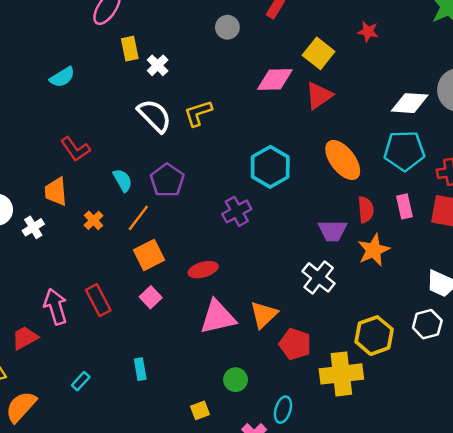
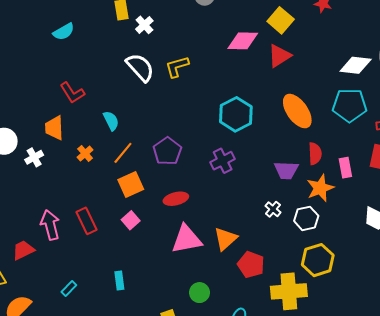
purple pentagon: (167, 180) -> (167, 151), moved
pink rectangle: (404, 206) -> (345, 168), moved
purple cross: (237, 211) -> (223, 161), moved
white cross: (319, 277) -> (273, 209), size x0.6
white hexagon: (427, 324) -> (306, 218), moved

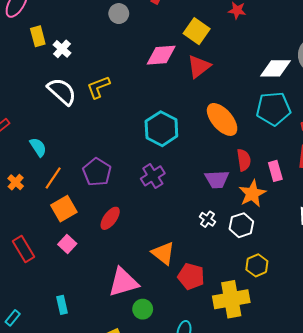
red ellipse: (176, 199) -> (110, 218), turned -35
pink triangle: (187, 239) -> (123, 282), moved
orange triangle: (225, 239) -> (163, 253), turned -35
yellow hexagon: (318, 260) -> (257, 265), size x0.7

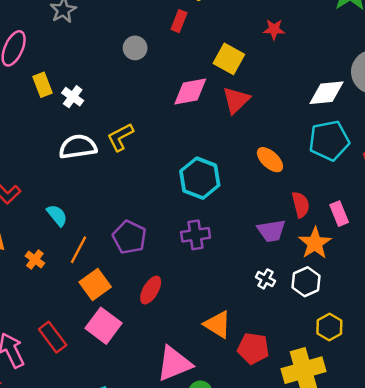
white semicircle: (62, 91) -> (78, 147), turned -44
orange ellipse: (222, 119) -> (270, 160), size x0.7
purple cross: (153, 176) -> (196, 235), turned 30
pink square: (67, 244) -> (103, 326), size x1.6

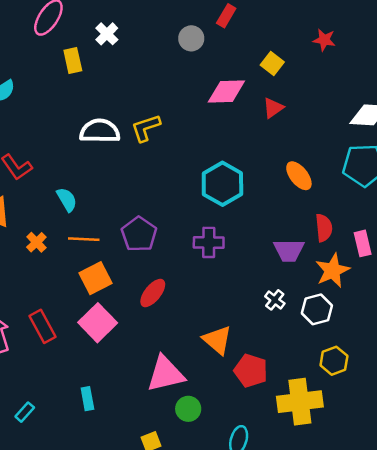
gray circle: (135, 48) -> (191, 38), moved
yellow square: (229, 59) -> (272, 63), size x0.7
white cross: (73, 97) -> (107, 34), moved
red triangle: (236, 100) -> (273, 108), size x0.7
orange line: (79, 250) -> (84, 239), turned 56

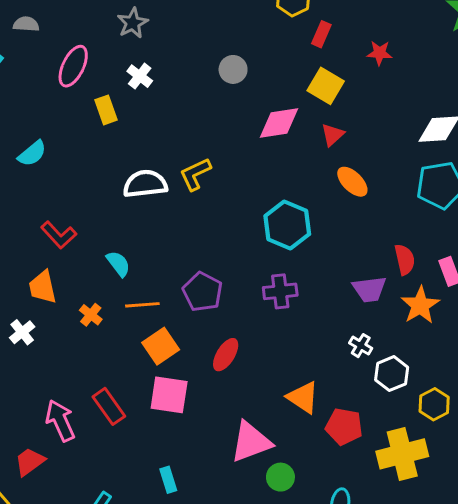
red rectangle: (226, 16) -> (321, 34), moved
yellow square: (272, 63) -> (326, 86), size x1.4
orange ellipse: (299, 176) -> (352, 182), moved
white hexagon: (317, 309) -> (392, 374), moved
pink square: (98, 323) -> (169, 395), turned -30

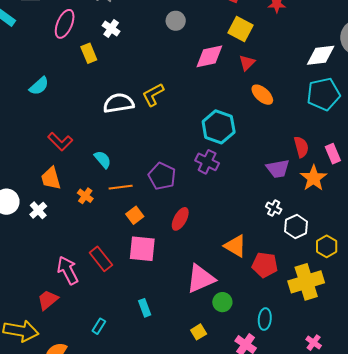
purple cross: (280, 291) -> (207, 162), moved, turned 35
orange square: (161, 346) -> (135, 215), size x0.7

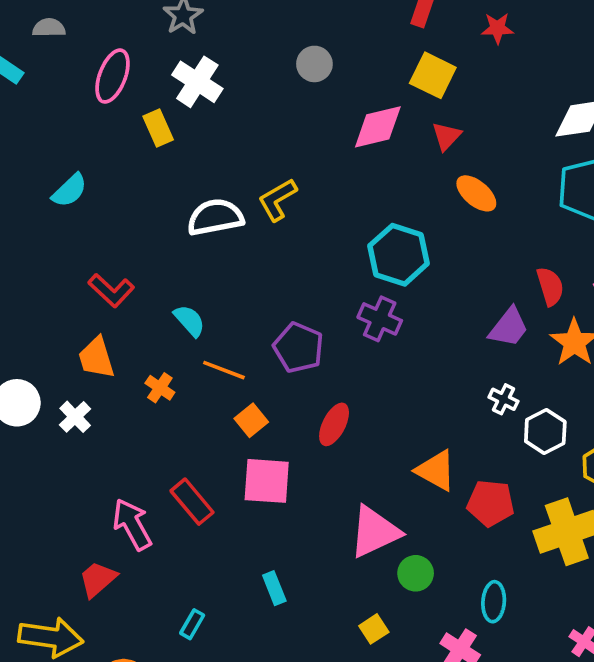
white cross: (111, 29) -> (197, 82), size x1.5
purple trapezoid: (278, 169) -> (509, 327), turned -40
orange line: (121, 187) -> (224, 370), turned 30

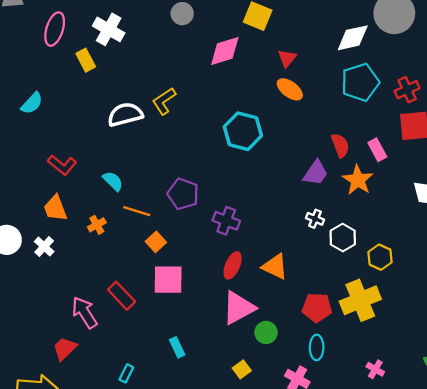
red triangle: (447, 136) -> (287, 58), moved
purple cross: (380, 319) -> (226, 221), moved
orange cross: (160, 388) -> (97, 225), turned 30
red ellipse: (334, 424) -> (233, 265), moved
red pentagon: (491, 503) -> (317, 308), moved

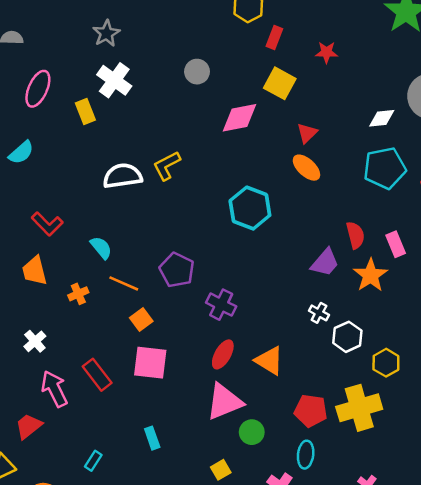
pink ellipse: (55, 29) -> (38, 89), moved
white diamond: (353, 38) -> (382, 118), size x0.7
white cross: (44, 247) -> (35, 341), moved

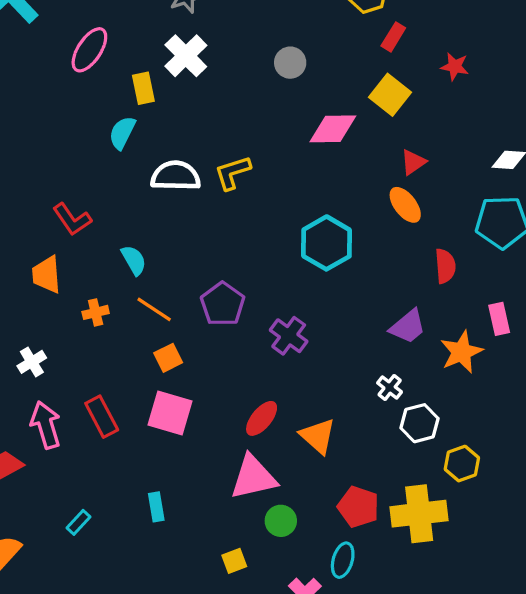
cyan semicircle: (21, 152) -> (122, 133), moved, turned 148
red semicircle: (355, 235) -> (445, 266), moved
purple cross: (221, 305) -> (289, 336), moved

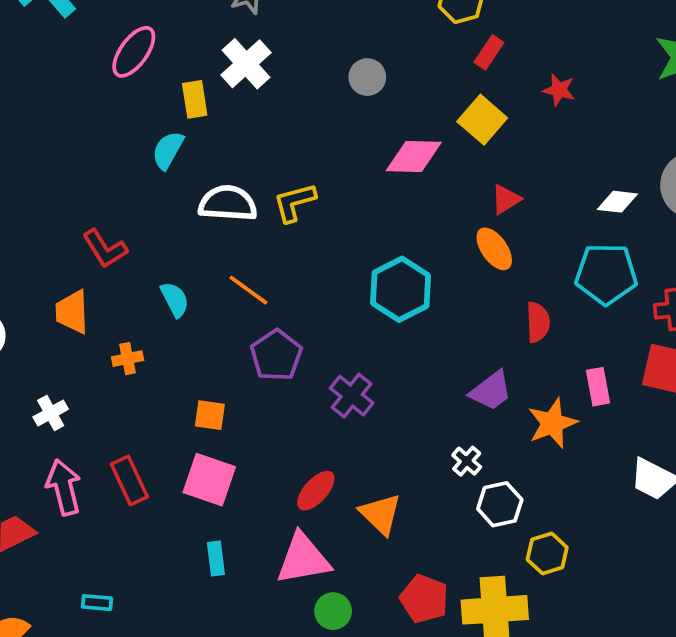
orange line: (154, 309) -> (248, 290), moved
orange square: (168, 358) -> (210, 415), turned 32
cyan rectangle: (156, 507) -> (216, 559), moved
cyan rectangle: (78, 522) -> (97, 603), turned 50

